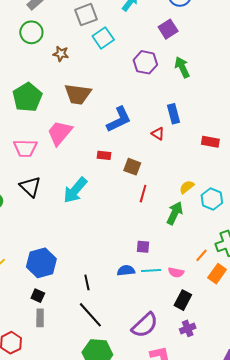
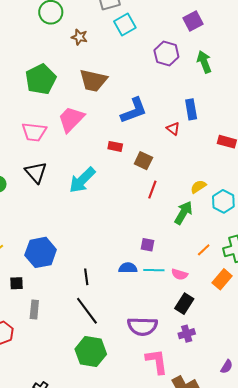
orange line: (201, 255) -> (204, 250), moved
black square: (38, 296) -> (16, 283), moved, turned -32
purple semicircle: (145, 325) -> (142, 326), turned 40

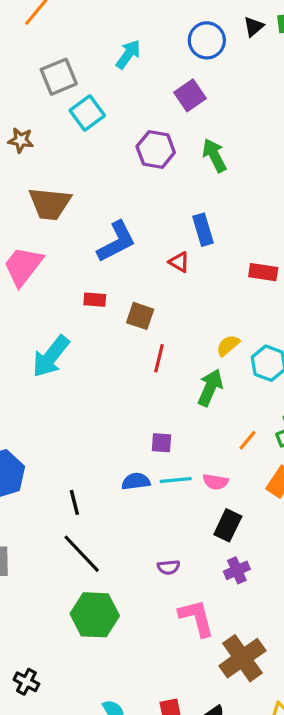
purple semicircle: (142, 326) -> (169, 567), size x0.5

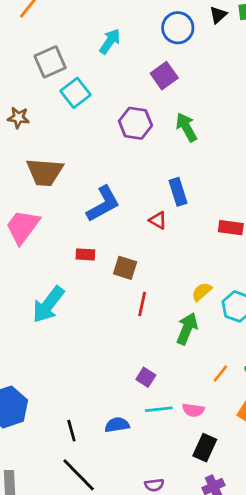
purple square: (161, 443) -> (146, 377), turned 30
blue semicircle: (136, 481) -> (117, 425), moved

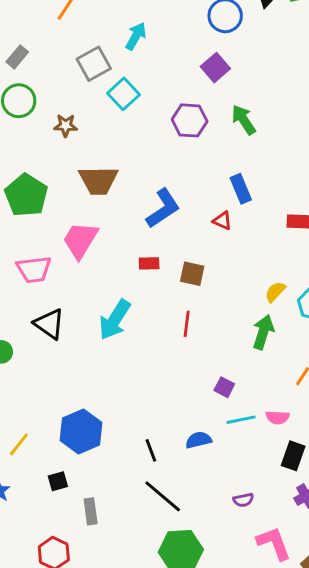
cyan arrow: (110, 41) -> (136, 36), moved
red line: (142, 304) -> (187, 324), moved

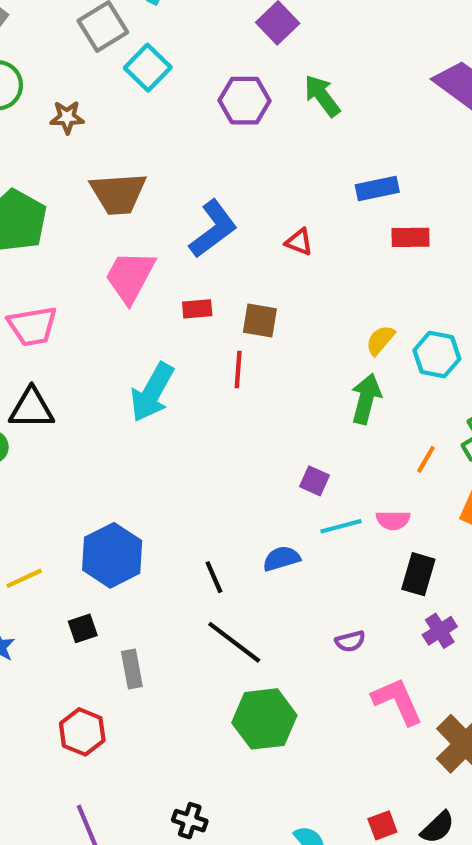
blue rectangle: (241, 189) -> (377, 188), moved, turned -76
pink trapezoid: (80, 240) -> (130, 277), moved
black triangle: (49, 324) -> (32, 409), moved, turned -32
red line: (187, 324) -> (238, 369), moved
yellow line: (19, 444) -> (24, 578), turned 30

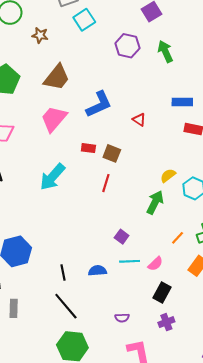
brown trapezoid: (118, 194) -> (57, 77), turned -60
red rectangle: (197, 309) -> (88, 148), moved
red line: (238, 369) -> (106, 183), moved
pink semicircle: (393, 520) -> (155, 264), turned -56

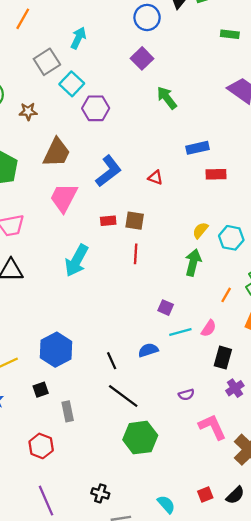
purple hexagon: (127, 46) -> (96, 108), moved

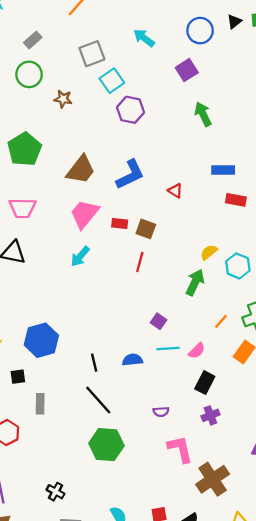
cyan arrow: (78, 38) -> (144, 38), moved, turned -90
brown trapezoid: (57, 153) -> (81, 170), moved
pink trapezoid: (64, 198) -> (84, 214), moved
cyan arrow: (77, 261) -> (80, 256), size x0.7

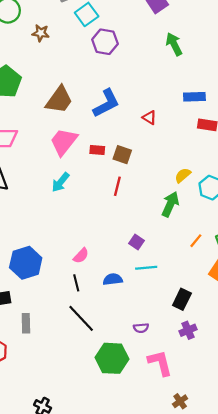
pink semicircle: (197, 351) -> (81, 256), moved
green hexagon: (106, 445) -> (112, 358), moved
brown cross: (213, 479) -> (180, 401), moved, size x0.5

